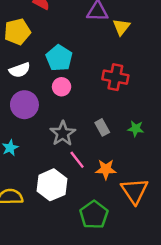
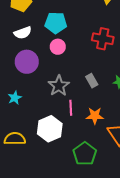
cyan pentagon: (59, 58) -> (56, 23), turned -30
pink line: (77, 160) -> (71, 108), turned 35

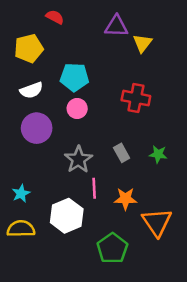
cyan star: (15, 98) -> (21, 193), moved

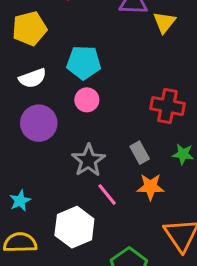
red cross: (136, 98) -> (168, 106), moved
pink line: (94, 188) -> (107, 195), turned -36
orange star: (125, 199) -> (150, 187), moved

